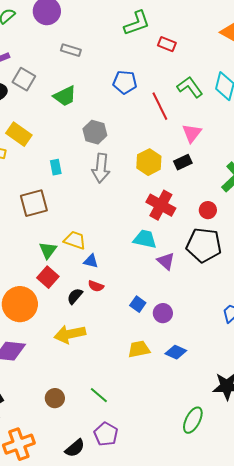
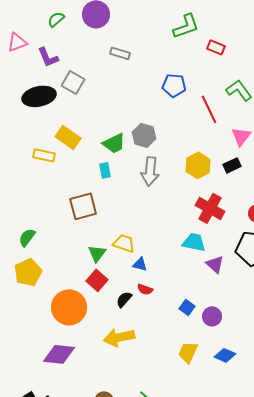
green trapezoid: (65, 96) -> (114, 143), moved
yellow trapezoid: (139, 349) -> (188, 352), turned -55

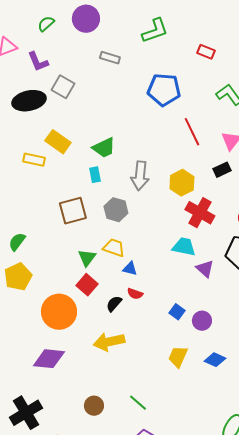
green L-shape: (186, 26) -> (155, 31), moved
blue pentagon: (174, 85) -> (164, 90), size x1.4
red line: (209, 109) -> (192, 132), moved
gray hexagon: (144, 135) -> (116, 210), moved
yellow hexagon: (198, 165) -> (182, 183), moved

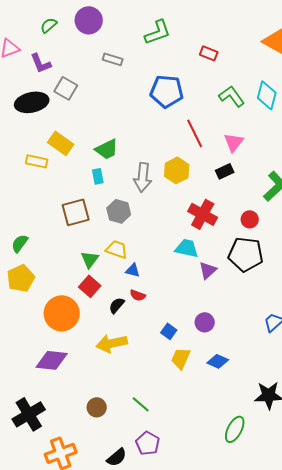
yellow hexagon: (182, 183) -> (177, 170), moved
purple triangle: (205, 269) -> (208, 270), turned 36
blue square: (177, 312) -> (169, 331), moved

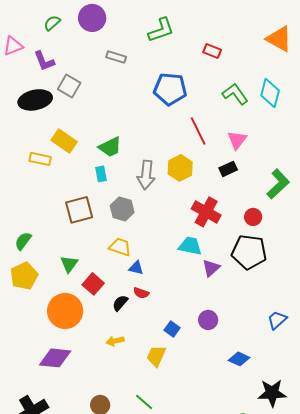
green triangle: (90, 259) -> (69, 264), moved
yellow arrow: (112, 343) -> (115, 341), size x0.6
yellow trapezoid: (181, 358) -> (156, 356), moved
blue diamond: (218, 361) -> (239, 359), moved

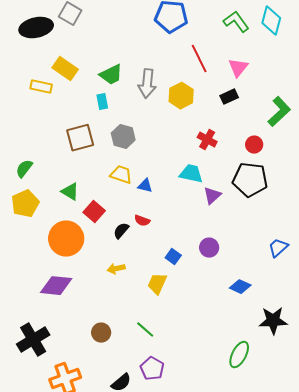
gray arrow: (146, 175) -> (147, 84), moved
red cross: (206, 212) -> (207, 140), size x0.7
green triangle: (69, 264) -> (70, 192), turned -36
blue triangle: (136, 268) -> (145, 186), moved

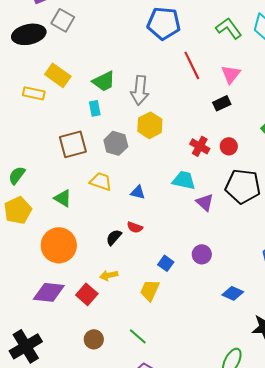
yellow hexagon: (181, 96) -> (150, 125), moved
red circle: (254, 145) -> (229, 146), moved
yellow trapezoid: (121, 175) -> (101, 181), moved
purple triangle: (212, 196) -> (205, 202), turned -36
red square: (94, 212) -> (87, 294), moved

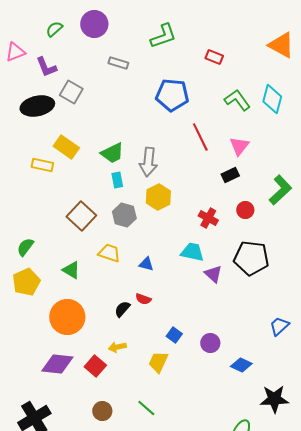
cyan rectangle: (95, 108) -> (117, 180), moved
brown square: (73, 144) -> (81, 216), turned -32
red circle: (229, 146) -> (245, 210), moved
purple circle: (202, 254) -> (210, 343), moved

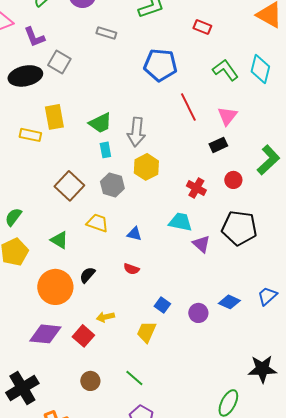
yellow rectangle: (66, 147) -> (54, 117), turned 45
black semicircle: (122, 309) -> (87, 275), moved
blue diamond: (241, 365) -> (229, 302), moved

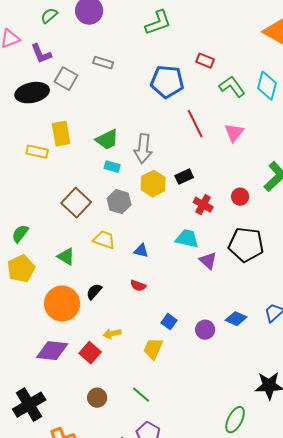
red rectangle: (202, 27) -> (205, 61), moved
gray rectangle: (106, 33) -> (103, 63), moved
black rectangle: (218, 145) -> (184, 177), moved
cyan rectangle: (105, 150) -> (112, 167), turned -63

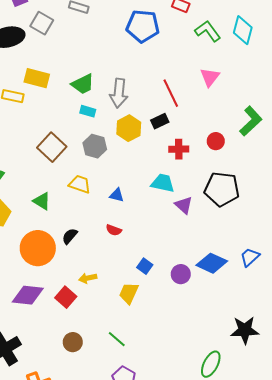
red line: (195, 124) -> (171, 93), moved
yellow rectangle: (61, 134) -> (37, 78), turned -65
red cross: (203, 205) -> (179, 149), turned -30
blue diamond: (236, 319) -> (212, 263), size x1.4

